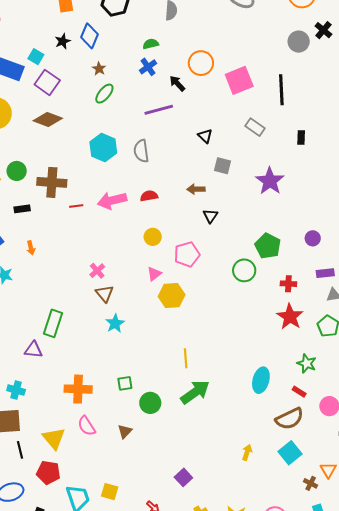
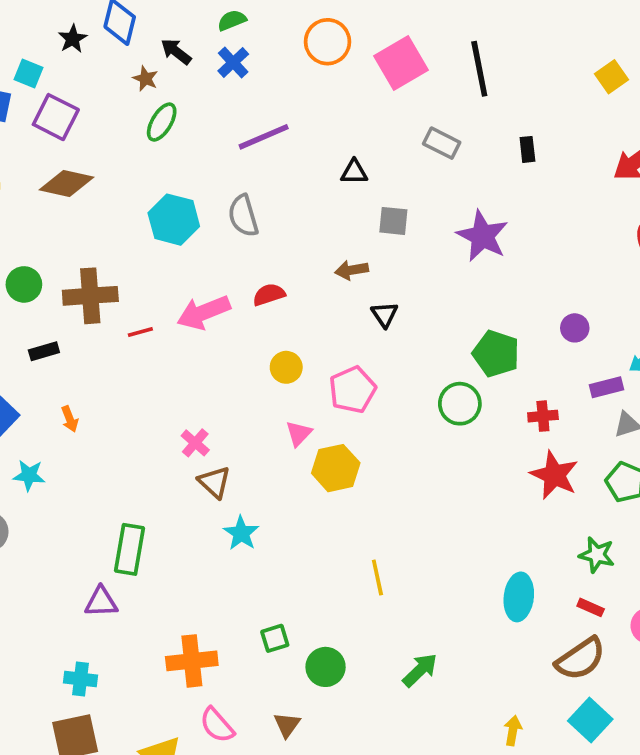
black arrow: (177, 83) -> (176, 51), moved
black triangle: (205, 136) -> (354, 172), turned -35
green arrow: (195, 392) -> (420, 670), moved, size x0.7

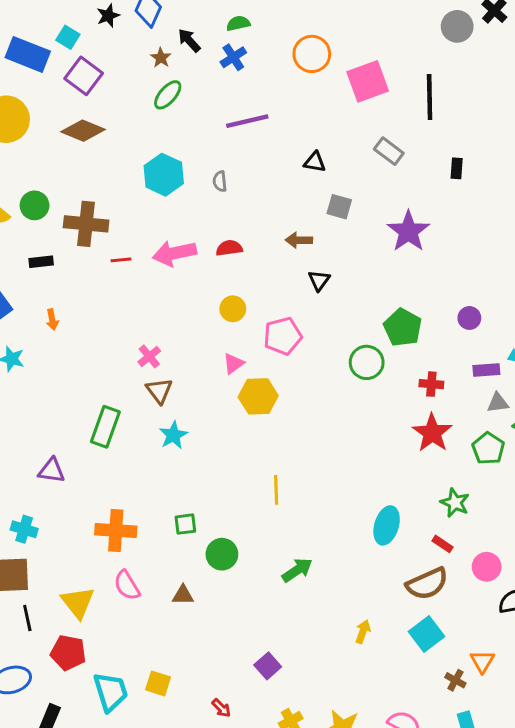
gray semicircle: (243, 216) -> (220, 181), size x0.6
green rectangle: (130, 549) -> (105, 427), moved
brown triangle: (287, 725) -> (183, 595), turned 45

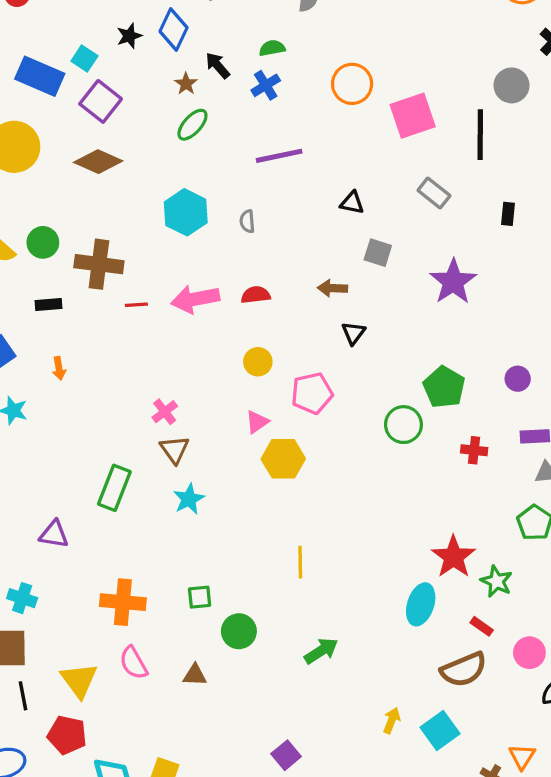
gray circle: (457, 26) -> (512, 85), moved
red star: (432, 433) -> (454, 557), moved
cyan square: (426, 634) -> (440, 730), moved

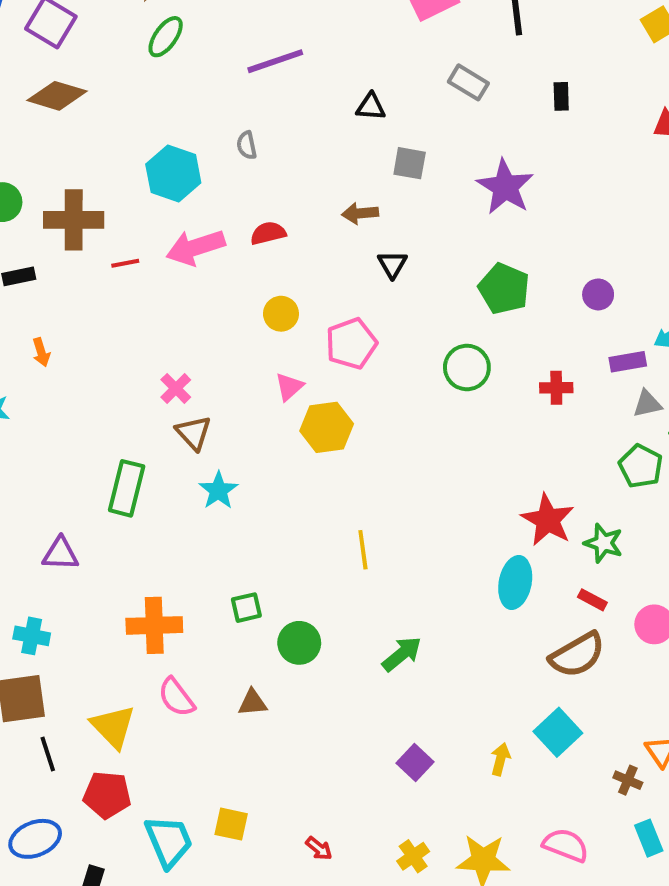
cyan hexagon: (186, 212) -> (173, 174), moved
green pentagon: (444, 387) -> (504, 289), moved
yellow arrow: (392, 720) -> (500, 759), moved
purple square: (286, 755) -> (415, 762), moved

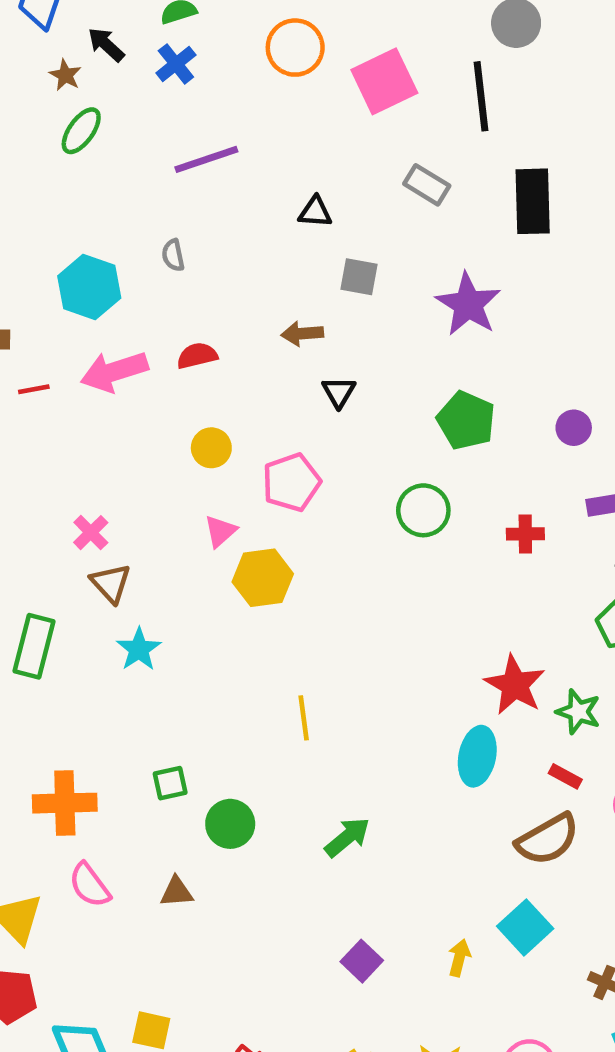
black rectangle: (561, 96) -> (533, 201), size x2.0

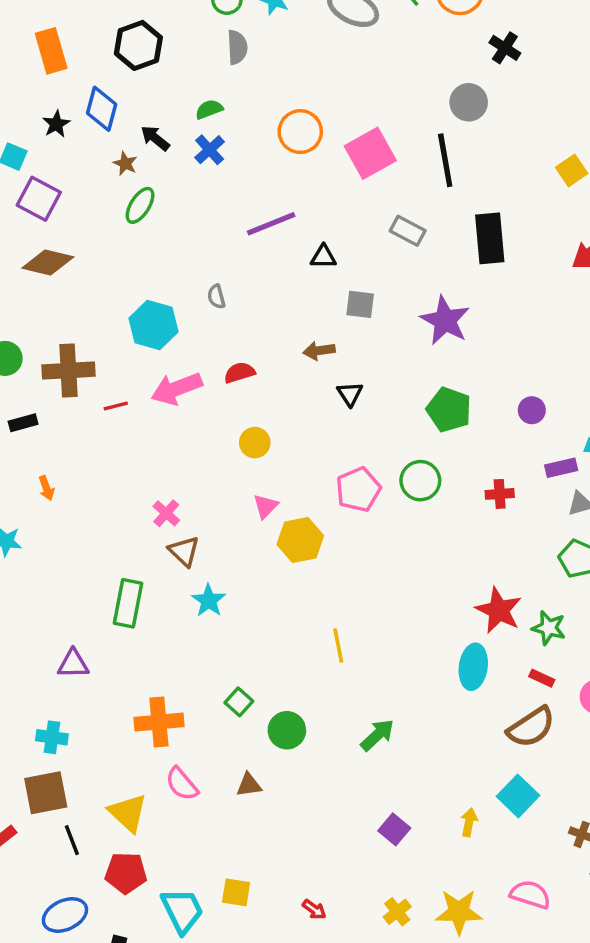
purple line: (206, 159) -> (271, 224), moved
pink pentagon: (291, 482) -> (358, 489), moved
green square: (170, 783) -> (239, 702), turned -32

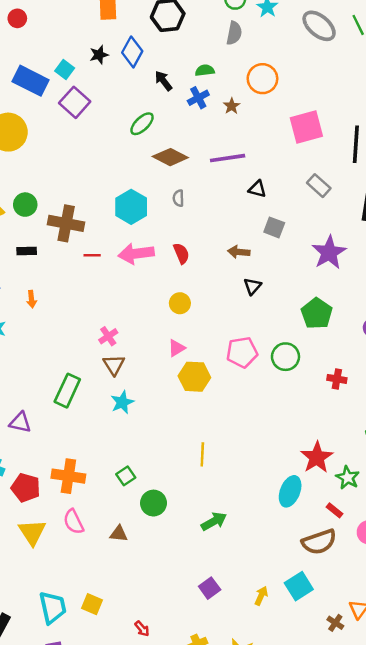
orange circle: (300, 132) -> (262, 79), moved
brown star: (125, 163) -> (232, 106), moved
brown diamond: (48, 263) -> (170, 157), moved
red semicircle: (239, 373) -> (181, 253), turned 70
red pentagon: (126, 873) -> (26, 488), moved

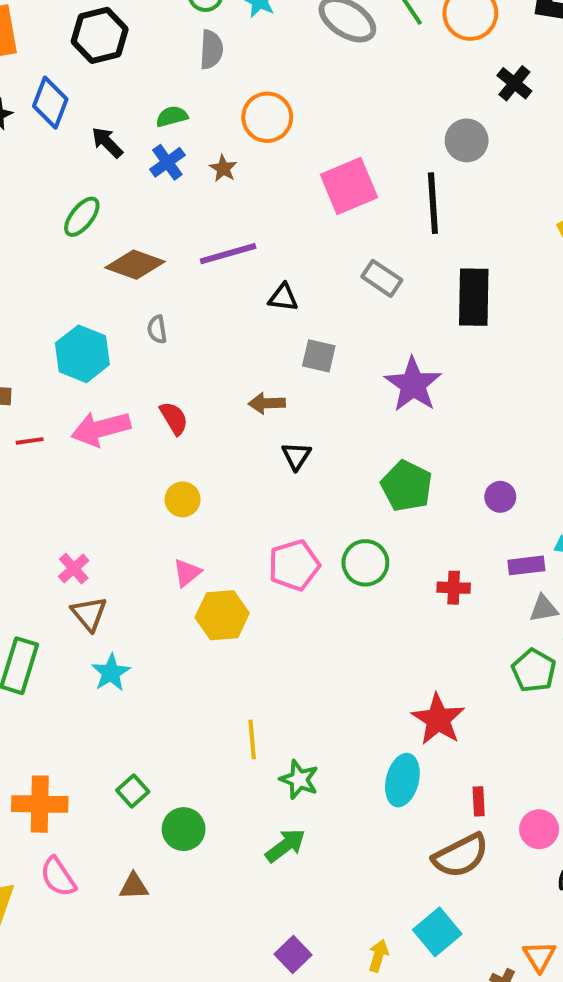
green star: (348, 478) -> (299, 780), moved
red rectangle: (335, 510) -> (479, 801), turned 56

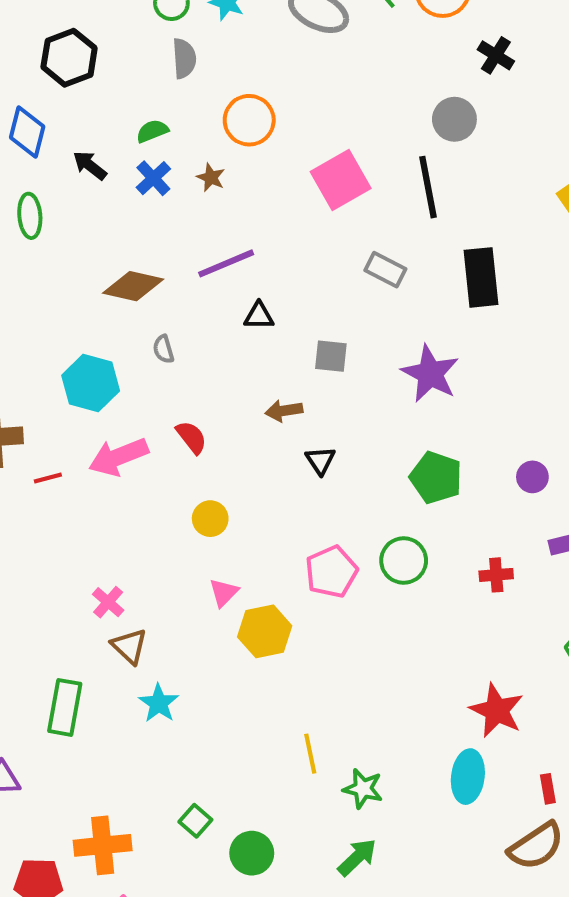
green ellipse: (82, 217) -> (30, 216), moved, turned -36
black triangle: (283, 297) -> (259, 316), moved

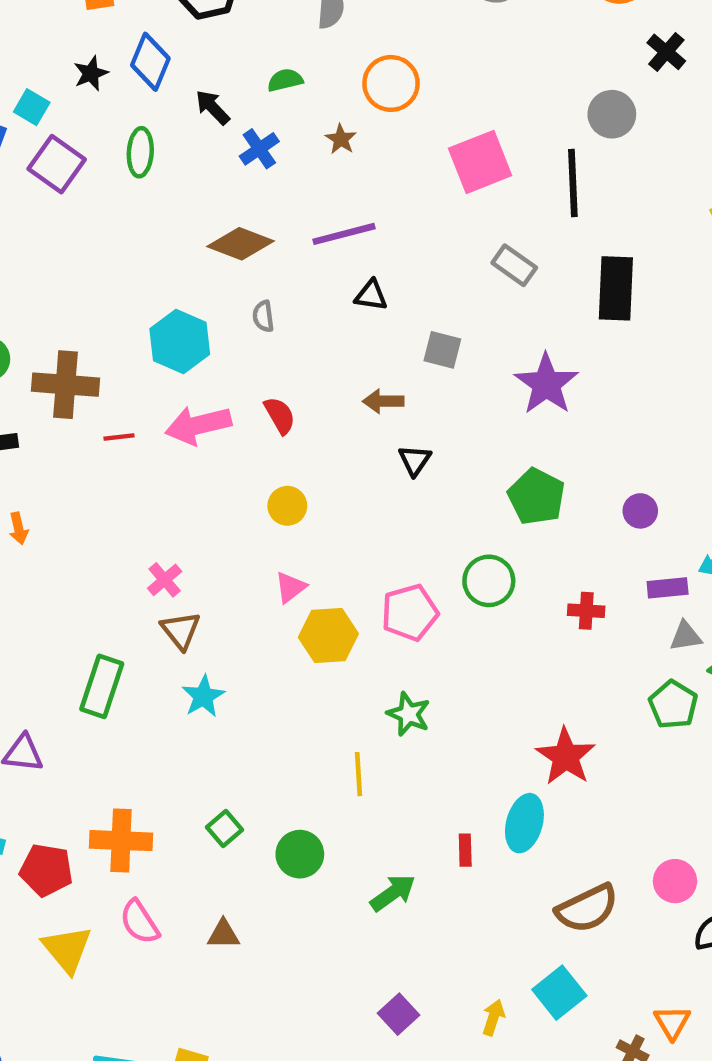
blue cross: (153, 178) -> (259, 149), moved
pink pentagon: (331, 572) -> (410, 613), moved
green star: (363, 789) -> (409, 714), moved
red rectangle: (548, 789) -> (465, 850), moved
green circle: (252, 853) -> (300, 854), moved

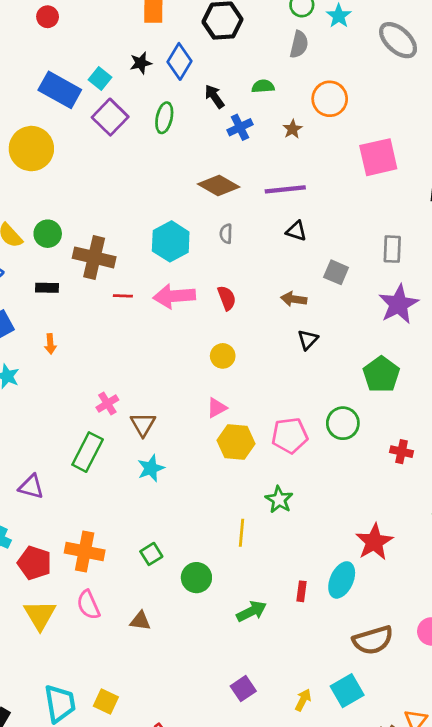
gray rectangle: (514, 265) -> (392, 249), moved, turned 48
pink cross: (165, 580) -> (107, 404), moved

